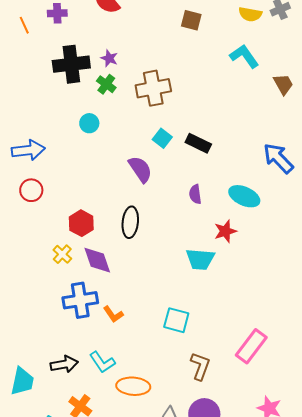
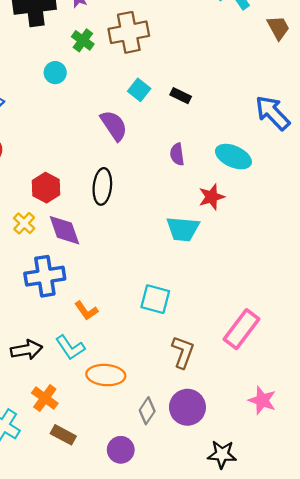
green cross: (106, 84) -> (83, 40), moved
black rectangle: (198, 143) -> (181, 96), size x0.7
orange L-shape: (113, 314) -> (86, 311), moved

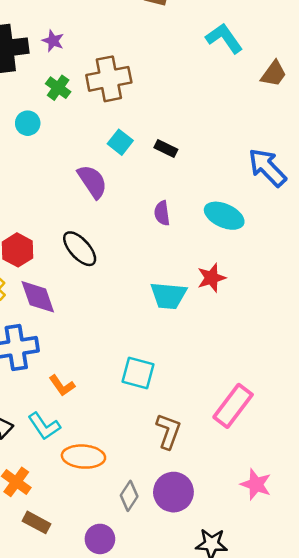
brown trapezoid: (278, 28) -> (274, 74), turned 65
black ellipse: (102, 186) -> (80, 249), turned -48
red star: (212, 197) -> (212, 278), moved

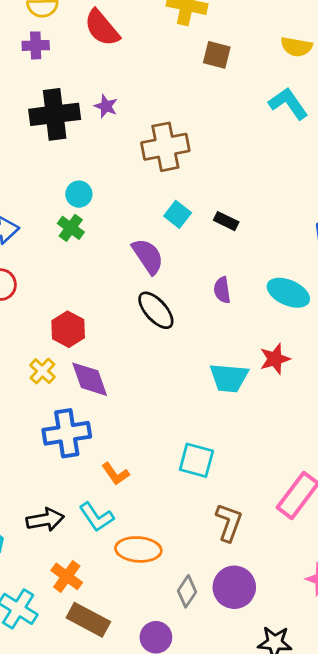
green cross: (58, 88) -> (71, 228), moved
black ellipse: (80, 249) -> (156, 310), moved
brown rectangle: (37, 522) -> (88, 620), size x1.4

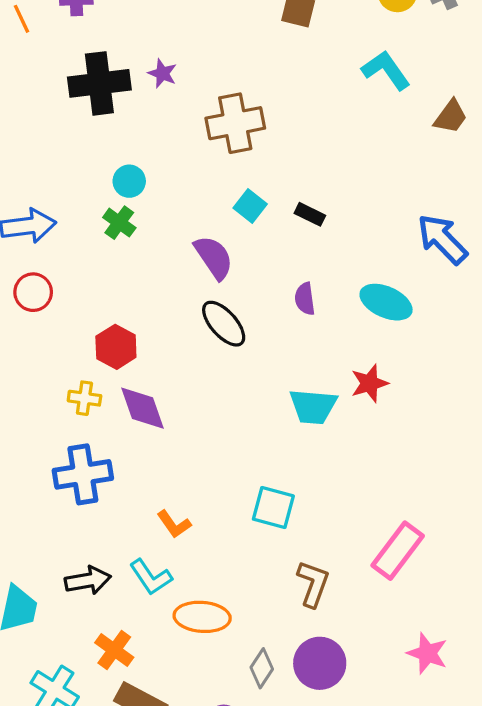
yellow cross: (42, 371) -> (84, 398), turned -35
blue cross: (67, 433) -> (83, 474), moved

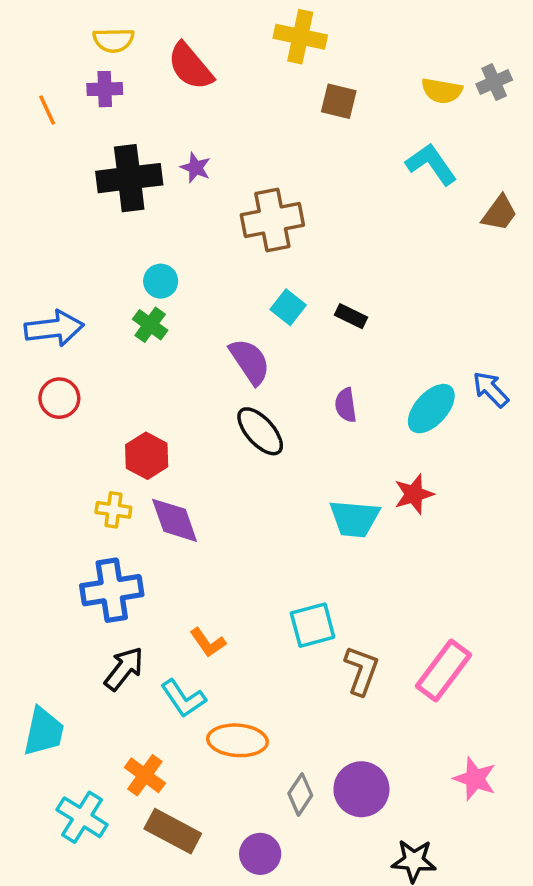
blue arrow: (442, 239) -> (491, 389), moved, size x0.7
cyan ellipse: (386, 302) -> (431, 409), turned -72
cyan square: (273, 508) -> (313, 625), turned -30
black arrow: (88, 580) -> (124, 669), moved, turned -42
brown L-shape: (313, 584) -> (361, 670), moved

